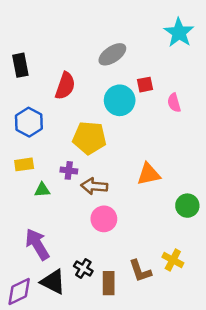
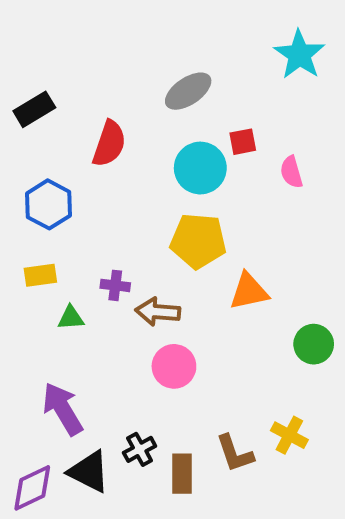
black rectangle: (20, 65) -> (34, 109), turned 70
yellow pentagon: (89, 138) -> (198, 241), moved
black cross: (83, 268) -> (140, 449), turned 30

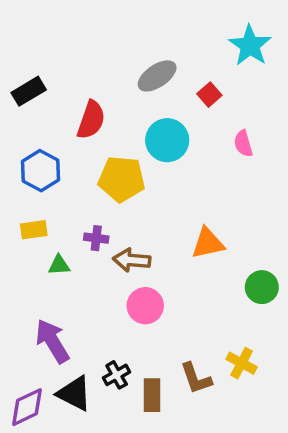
red square: (243, 142) -> (209, 95), moved, turned -30
yellow pentagon: (198, 241) -> (122, 179), moved

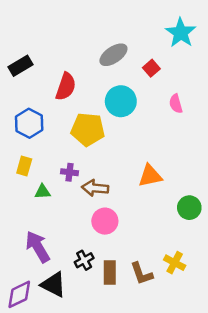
yellow rectangle: (34, 230) -> (24, 166), turned -66
black cross: (117, 375) -> (84, 260), moved
brown rectangle: (152, 395) -> (110, 272), moved

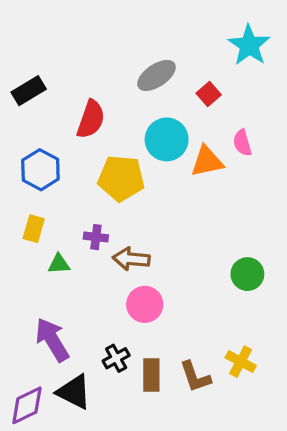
orange triangle: (150, 176) -> (207, 161), moved
green circle: (189, 208) -> (247, 274), moved

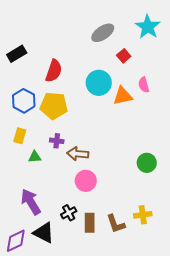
gray ellipse: (157, 75) -> (103, 33), moved
yellow pentagon: (121, 178) -> (54, 106), moved
yellow cross: (241, 362) -> (143, 215), turned -36

